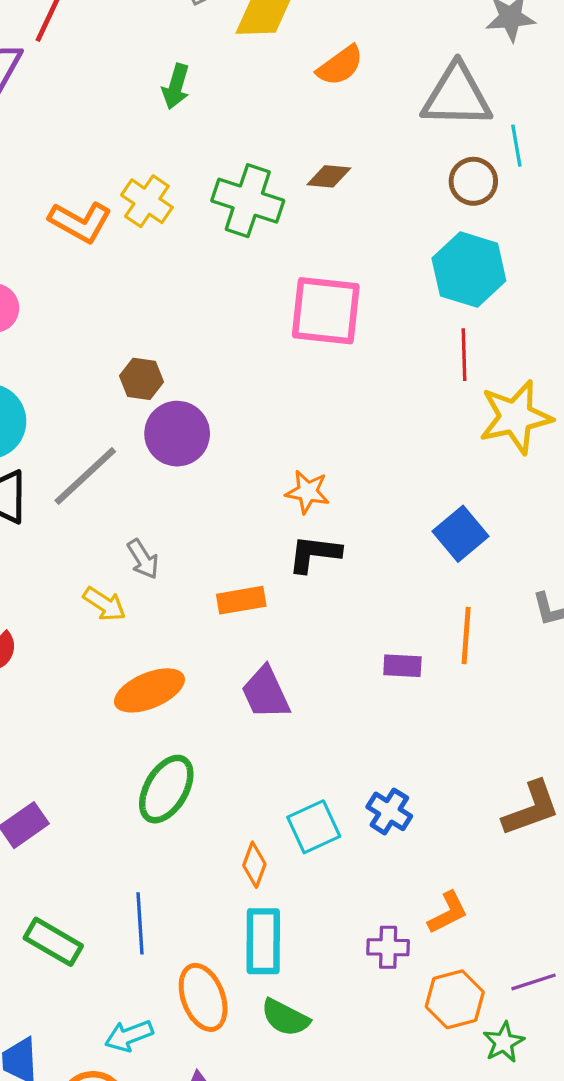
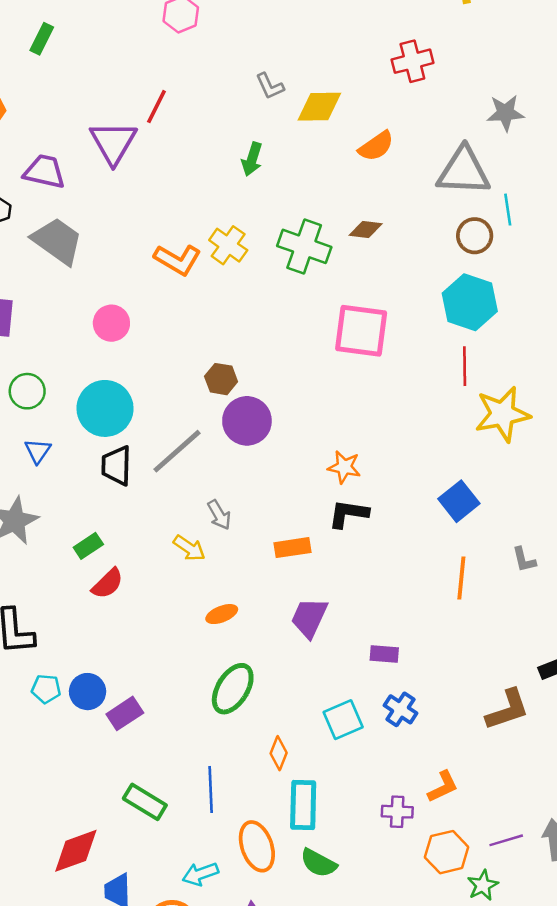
purple rectangle: (402, 666) -> (384, 654), moved
orange ellipse: (149, 690) -> (222, 614), size x0.6
purple trapezoid: (266, 693) -> (309, 618), turned 48
orange diamond: (254, 865) -> (279, 753), moved

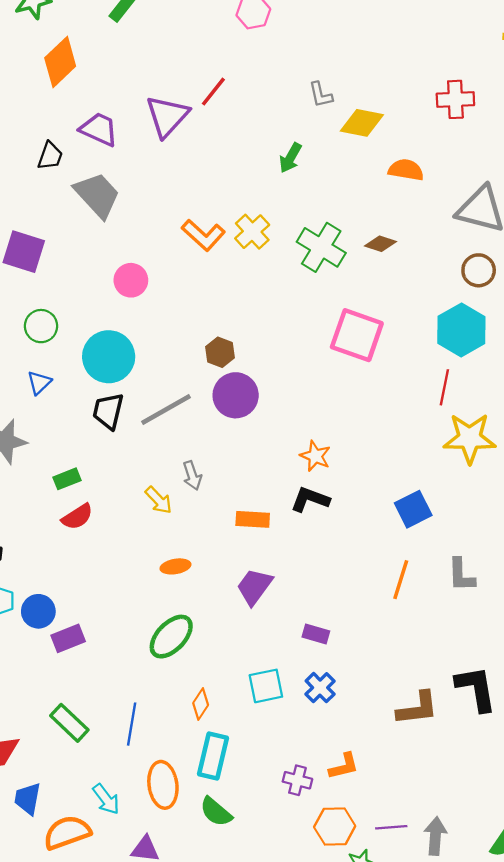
orange semicircle: (376, 146) -> (406, 170), turned -148
gray L-shape: (524, 560) -> (461, 575), size x1.4
cyan arrow: (200, 874) -> (106, 799), turned -120

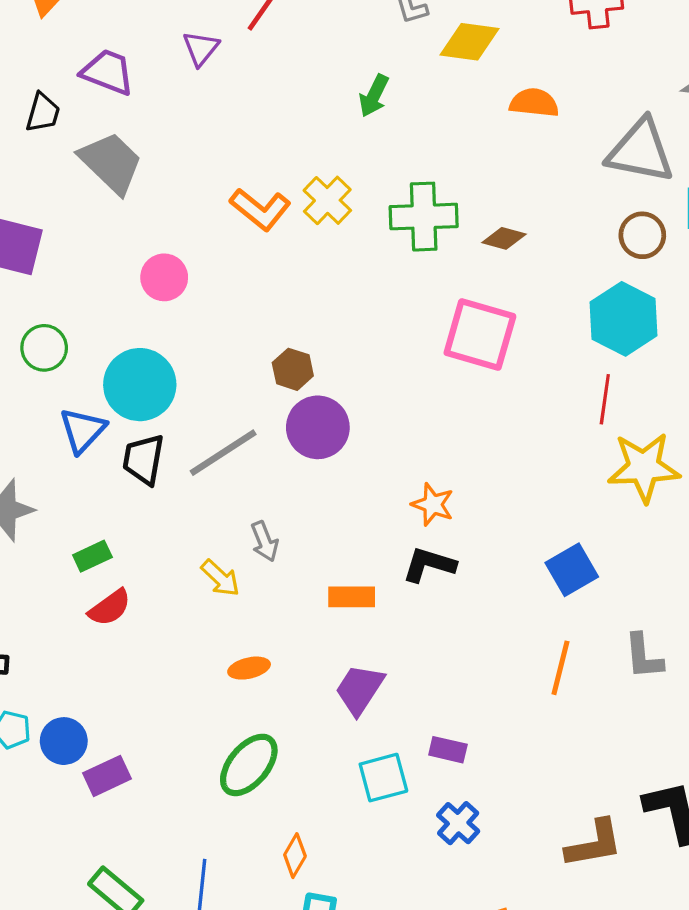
purple triangle: (167, 116) -> (201, 48), size x0.6
brown diamond: (381, 244) -> (504, 238), moved
green cross: (321, 247) -> (424, 217), turned -30
blue triangle: (39, 383) -> (83, 430), moved, size x1.4
cyan square: (266, 686) -> (383, 778), moved

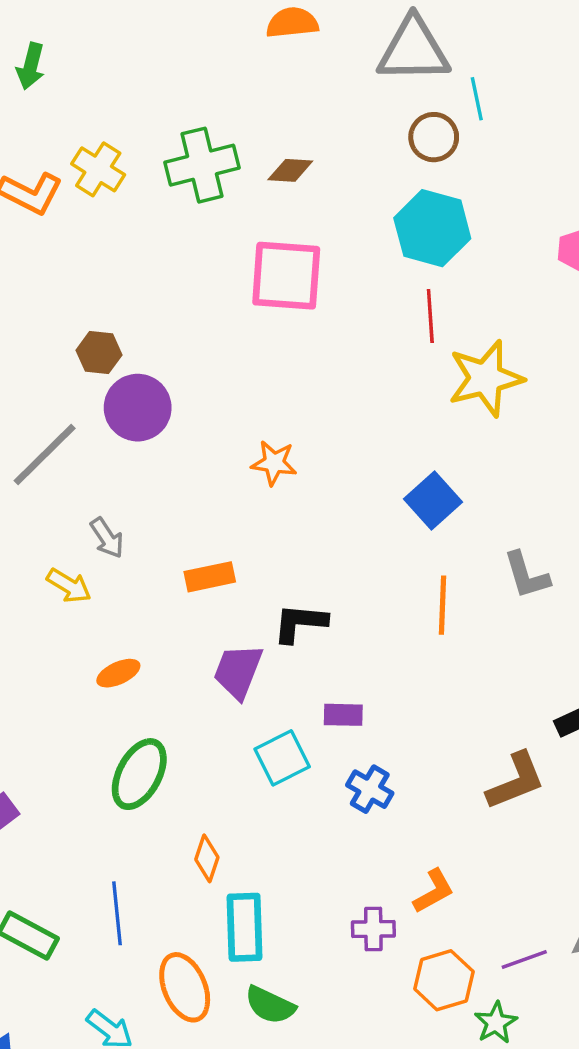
green arrow: (374, 96) -> (31, 66), moved
black L-shape: (429, 565) -> (300, 623), moved

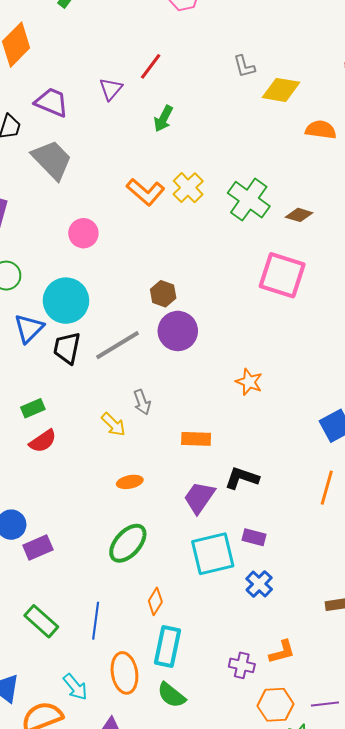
green cross: (202, 165) -> (249, 200), turned 36
cyan square: (282, 758) -> (213, 554), size x1.4

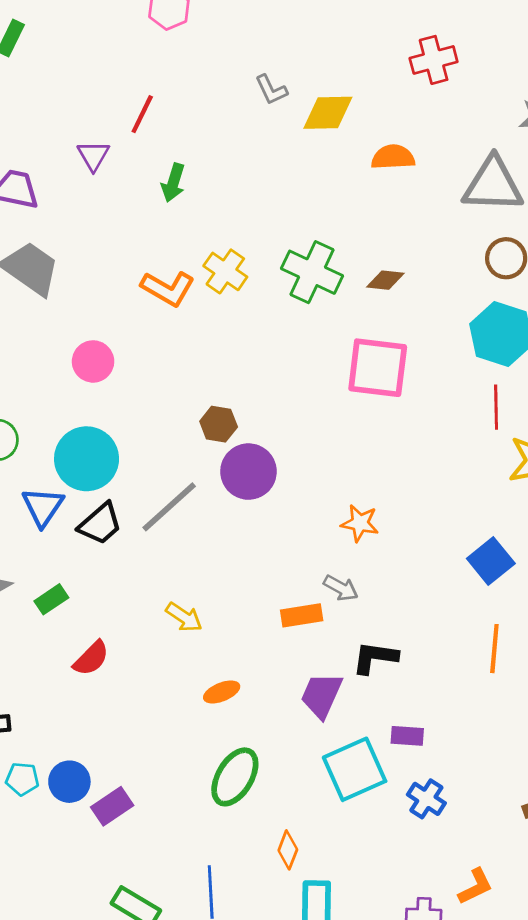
black trapezoid: (67, 348) -> (100, 524), turned -132
gray arrow: (142, 402) -> (341, 588), moved, turned -30
green rectangle: (33, 408) -> (51, 599), moved

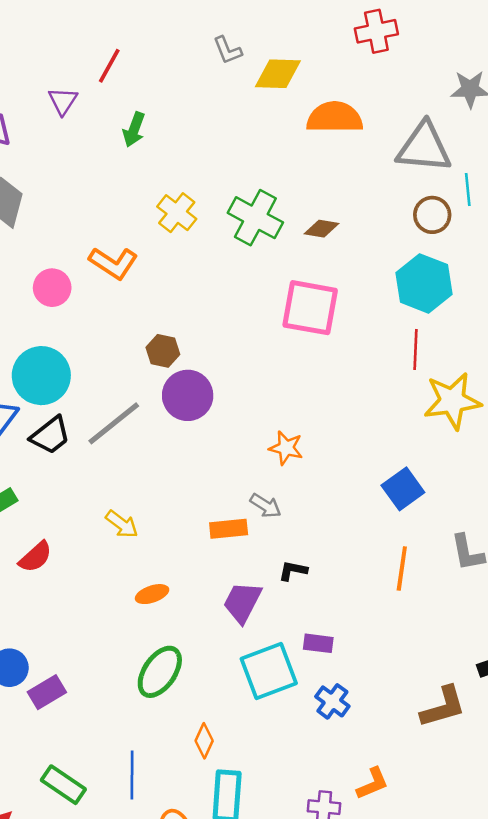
orange semicircle: (393, 157) -> (335, 117), size x1.4
orange L-shape: (168, 288) -> (113, 263), moved
black L-shape: (375, 658) -> (293, 571), size x0.7

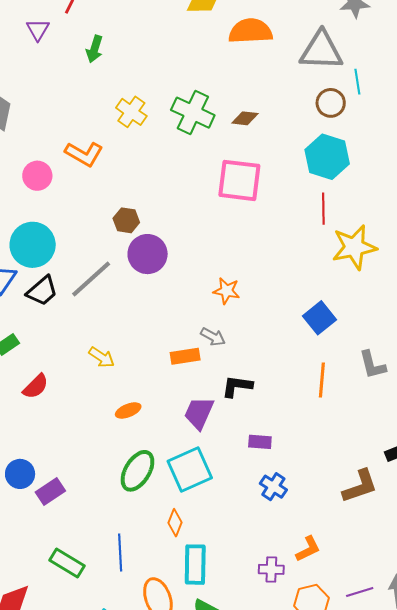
black L-shape: (293, 571) -> (237, 386), size x1.4
cyan square: (269, 671) -> (190, 470), moved

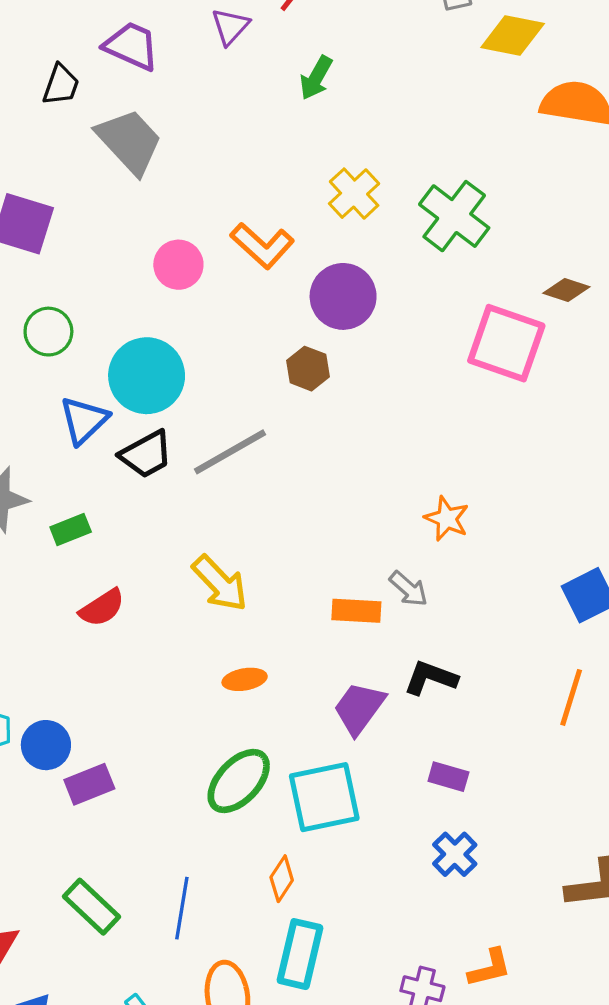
brown diamond: (245, 118) -> (566, 290), moved
purple circle: (148, 254) -> (343, 296), moved
yellow arrow: (102, 357) -> (220, 583), size x1.4

